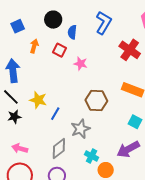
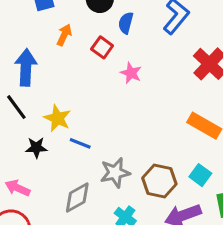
brown hexagon: (96, 100) -> (159, 181), moved
blue line: (55, 114) -> (80, 143), turned 72
black star: (14, 117) -> (36, 148), moved

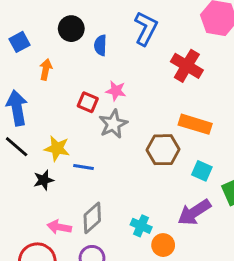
red square: (102, 47) -> (88, 102), moved
gray star: (115, 173) -> (113, 124), moved
brown hexagon: (159, 181) -> (163, 150), moved
pink arrow: (17, 188) -> (59, 227), moved

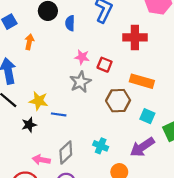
red cross: (187, 66) -> (135, 37), turned -30
red square: (88, 102) -> (105, 65), moved
cyan cross: (141, 226) -> (101, 146), moved

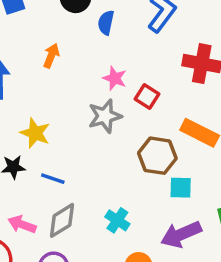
orange arrow: (29, 42) -> (51, 56), moved
blue line: (59, 114) -> (53, 179), moved
cyan square: (147, 116) -> (181, 188), moved, turned -32

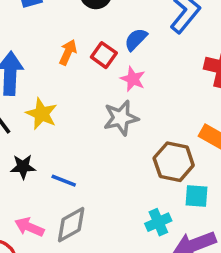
blue semicircle: (106, 23) -> (136, 39), moved, turned 30
red square: (147, 97) -> (104, 55), moved
yellow star: (35, 133) -> (42, 114), moved
cyan cross: (117, 220) -> (158, 222), moved, turned 30

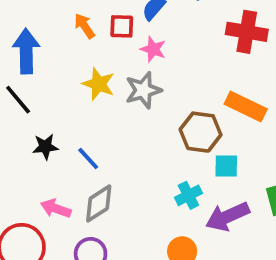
orange arrow: (68, 52) -> (84, 26), turned -55
red square: (104, 55) -> (122, 26), turned -30
yellow star: (42, 114) -> (99, 84), moved
blue line: (64, 181) -> (88, 158), turned 30

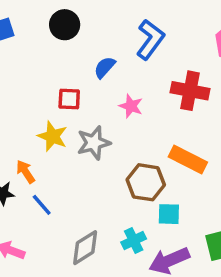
orange arrow: (84, 26) -> (26, 172), moved
red square: (122, 26) -> (69, 99), moved
pink star: (153, 49) -> (131, 106), moved
gray diamond: (99, 203) -> (85, 248), moved

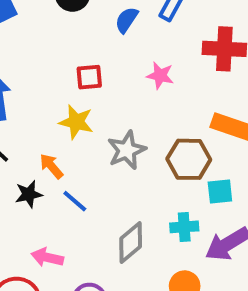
blue semicircle: (105, 67) -> (127, 20), moved
gray star: (94, 143) -> (127, 150), moved
cyan cross: (134, 240) -> (184, 227), turned 30

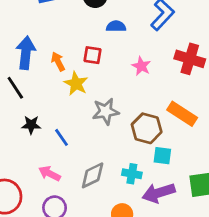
blue semicircle: (127, 20) -> (116, 26), moved, turned 42
orange arrow: (51, 166) -> (58, 62), moved
pink arrow: (47, 257) -> (50, 174), moved

